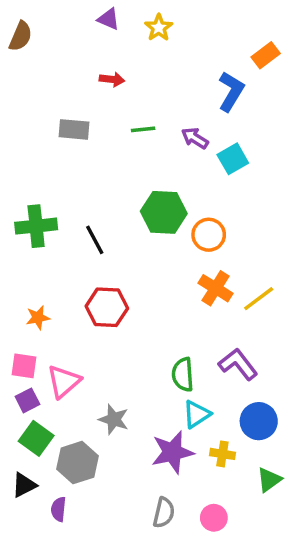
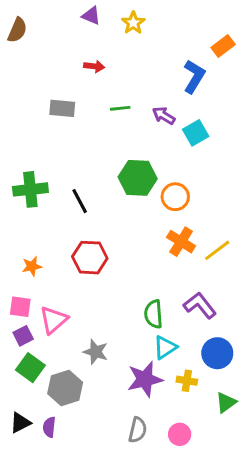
black triangle: (24, 485) -> (20, 423), moved

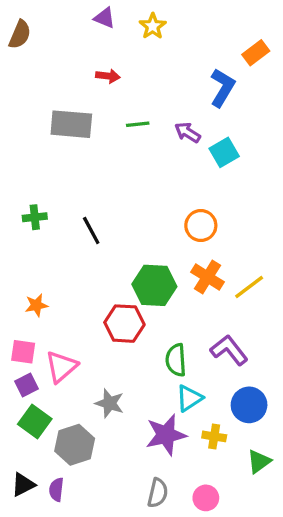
gray rectangle: (62, 108) -> (71, 124), size x1.4
green hexagon: (138, 178) -> (154, 285), moved
green cross: (30, 189) -> (35, 217), size x0.6
red hexagon: (90, 258) -> (124, 324), moved

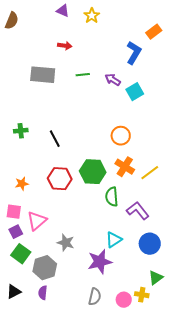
red hexagon: (124, 324) -> (60, 179), moved
green semicircle: (176, 360) -> (112, 197), moved
yellow cross: (214, 436) -> (142, 295), moved
purple semicircle: (56, 490) -> (43, 293), moved

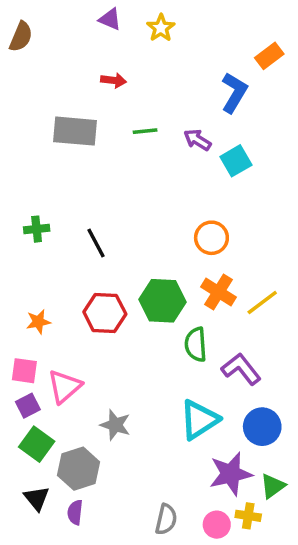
cyan triangle: (114, 240) -> (199, 420), size x1.4
purple star: (100, 262) -> (231, 474), moved
black triangle: (14, 292) -> (37, 498), moved, turned -42

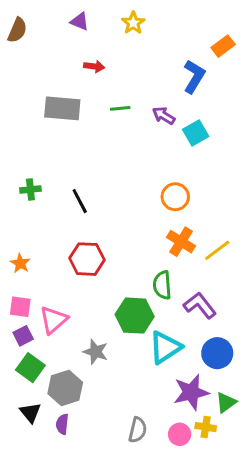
purple triangle: (110, 19) -> (80, 21), moved
green hexagon: (163, 301) -> (135, 316), moved
orange star: (38, 322) -> (20, 263), moved, turned -30

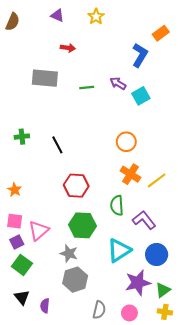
green line: (120, 108) -> (87, 87), moved
red hexagon: (87, 259) -> (76, 186), moved
green hexagon: (135, 316) -> (82, 225), moved
gray hexagon: (65, 388) -> (75, 280), moved
yellow cross: (206, 427) -> (165, 312), moved

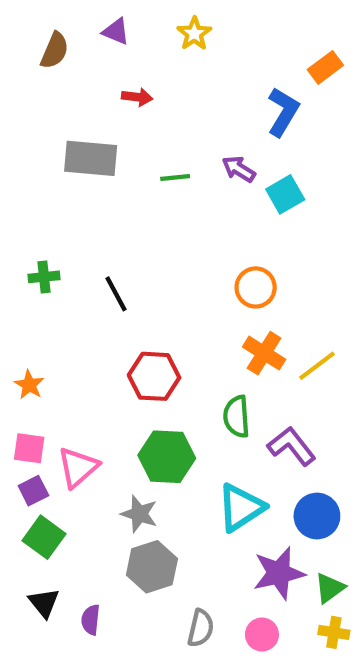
brown semicircle: (13, 22) -> (55, 50), moved

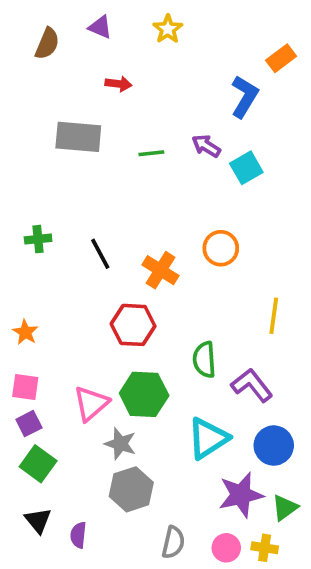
orange cross: (264, 353) -> (160, 270), moved
yellow line: (317, 366) -> (274, 316), turned -45
pink triangle: (78, 467) -> (91, 403), moved
yellow cross: (334, 632) -> (265, 548), moved

